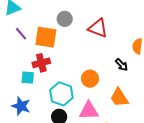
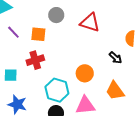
orange square: (46, 37) -> (38, 34), size x0.7
cyan square: (28, 78) -> (11, 75), moved

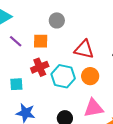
red triangle: (90, 22) -> (84, 49), moved
cyan hexagon: (57, 90) -> (63, 76), moved

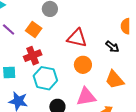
orange square: (41, 41) -> (34, 30), turned 35
cyan hexagon: (63, 76) -> (45, 78), moved

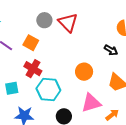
red triangle: (77, 38) -> (68, 23), moved, turned 40
red cross: (33, 56) -> (33, 69), turned -30

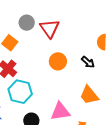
orange circle: (84, 72) -> (58, 61), moved

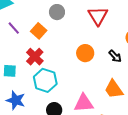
red triangle: (50, 28) -> (98, 16), moved

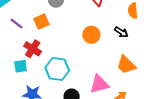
orange square: (39, 31) -> (41, 22), turned 35
red cross: (35, 57) -> (33, 49), moved

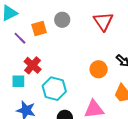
orange square: (41, 22) -> (39, 28), moved
orange circle: (91, 35) -> (99, 69), moved

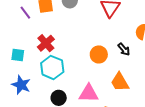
red cross: (33, 65) -> (46, 43), moved

